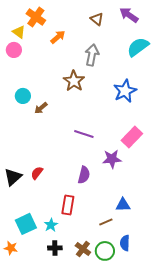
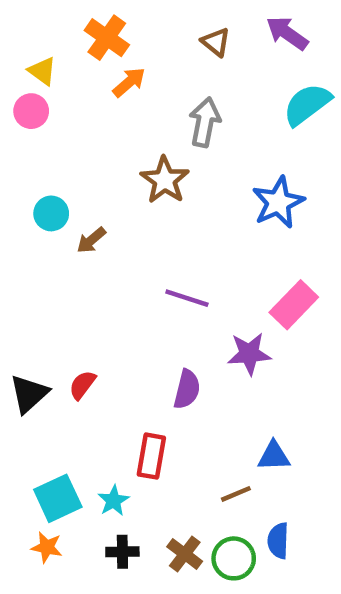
orange cross: (36, 17) -> (107, 38), moved
orange star: (11, 248) -> (47, 547), moved

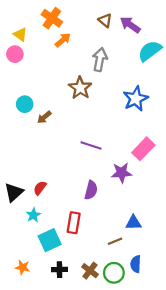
purple arrow: (287, 33) -> (130, 25), moved
cyan square: (58, 498) -> (50, 240), moved
cyan star: (113, 501) -> (33, 215), moved

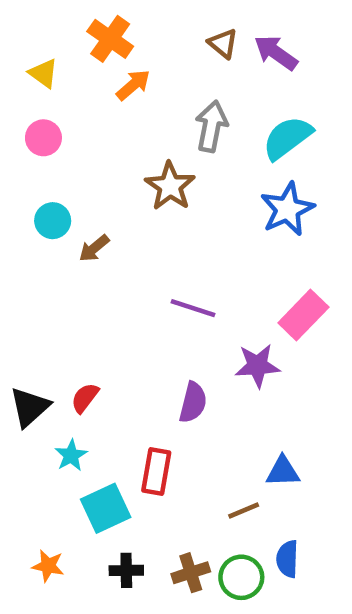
cyan semicircle: (150, 51) -> (287, 138), moved
pink circle: (15, 54) -> (43, 138), moved
brown cross: (90, 271) -> (191, 573), turned 35

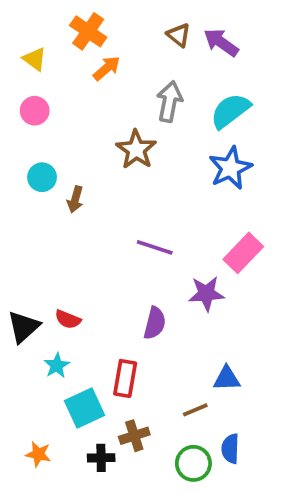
brown arrow: (94, 248) -> (75, 199), turned -35
red semicircle: (85, 398) -> (68, 319), turned -105
brown cross: (191, 573) -> (134, 436), moved

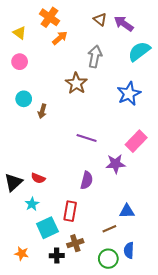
cyan semicircle: (230, 111) -> (139, 51), moved

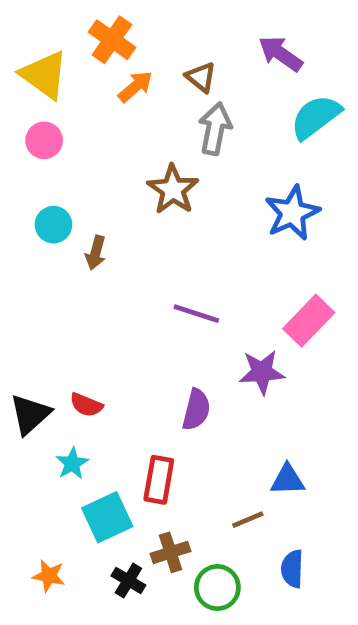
brown triangle: (100, 19) -> (201, 77), moved
yellow triangle: (20, 33) -> (44, 75), size x1.6
black cross: (57, 256) -> (128, 580), turned 32
green circle: (108, 259) -> (217, 588), moved

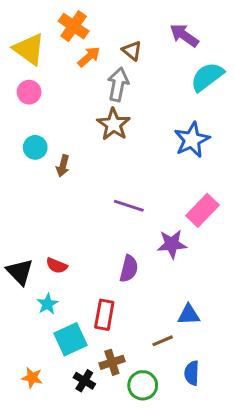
gray arrow: (215, 129) -> (118, 84), moved
black triangle: (30, 414) -> (20, 272), turned -32

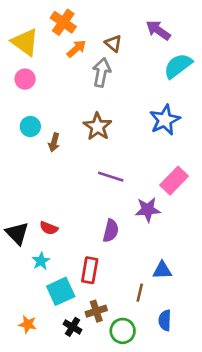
brown star: (113, 124) -> (98, 127), moved
brown line: (163, 341) -> (140, 293), turned -54

